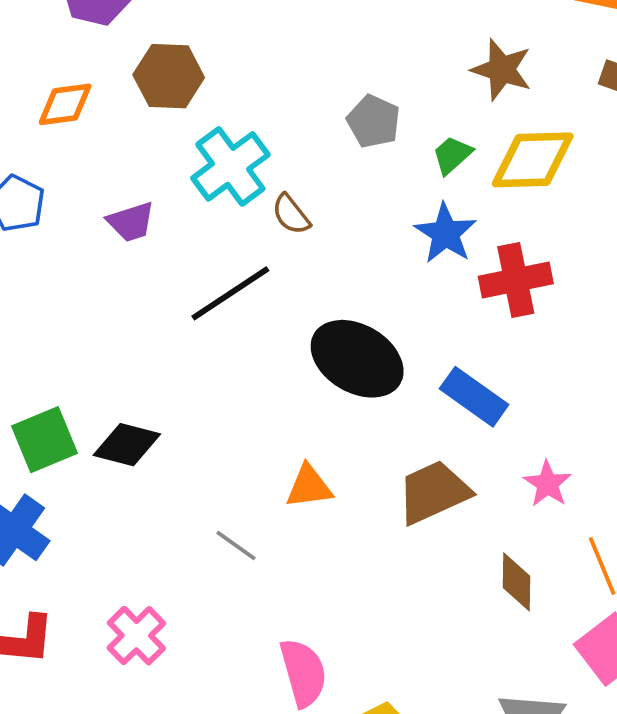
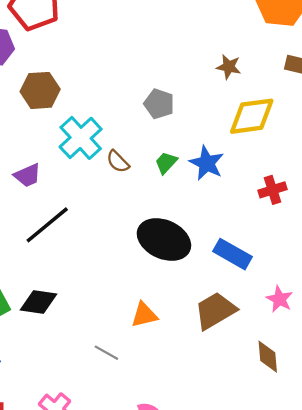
brown star: (502, 70) -> (229, 67), size x0.7
green trapezoid: (452, 155) -> (166, 163), moved
red cross: (516, 280) -> (272, 190), moved, size x0.7
black line: (230, 293) -> (47, 225), moved

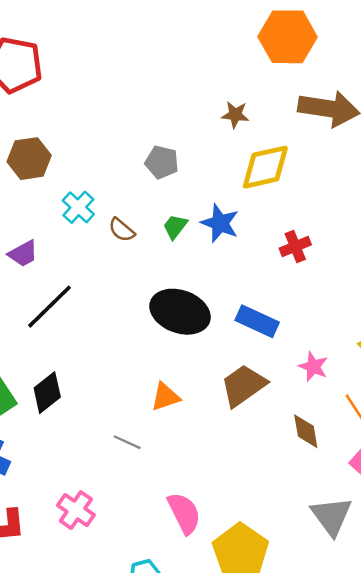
cyan cross: (81, 138) -> (78, 207), size x0.7
black diamond: (38, 302) -> (47, 393), turned -42

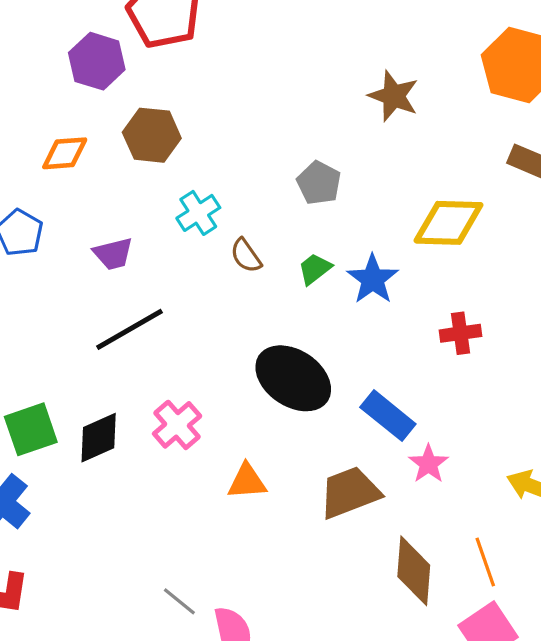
brown star: (235, 115) -> (394, 96), moved, size x1.4
pink star: (313, 367) -> (428, 464), moved
brown diamond: (306, 431) -> (414, 571), size x1.4
gray line: (127, 442) -> (179, 601), moved
pink cross: (76, 510) -> (177, 425), moved

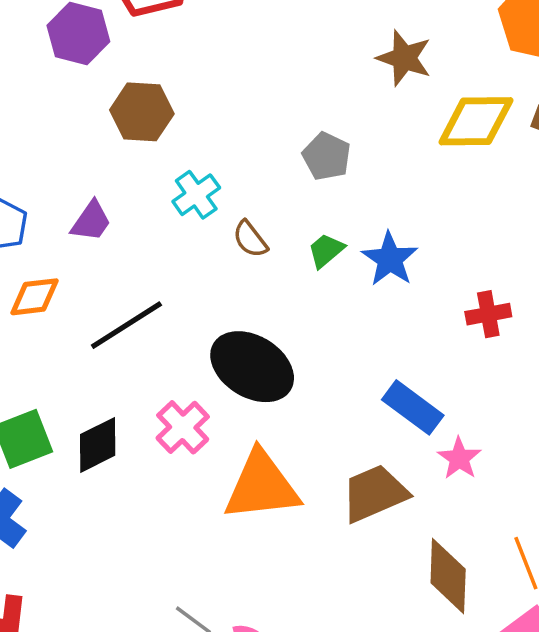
orange diamond: (65, 153) -> (34, 297), moved
yellow diamond: (448, 223) -> (476, 121), moved
purple trapezoid: (113, 254) -> (91, 221), moved, turned -39
black ellipse: (293, 378) -> (252, 367), moved
orange triangle: (247, 482) -> (262, 486), size x1.8

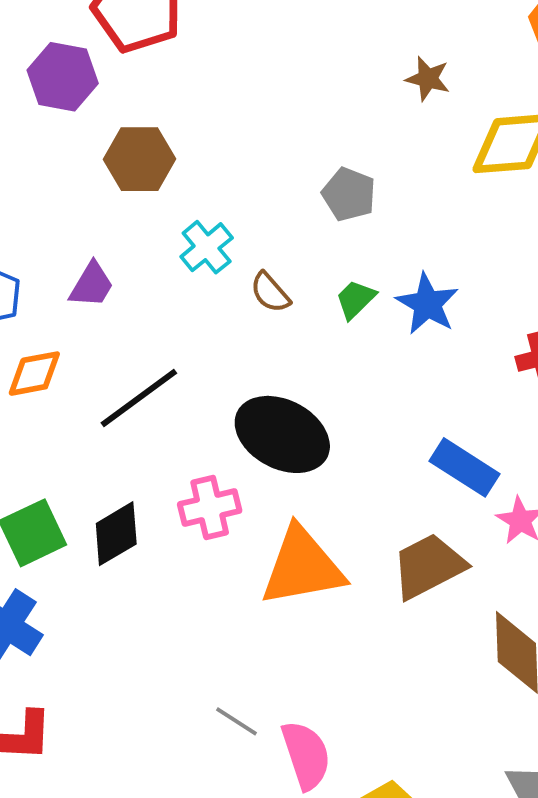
brown star: (404, 58) -> (428, 79), size x0.7
pink cross: (183, 427) -> (210, 507), turned 34

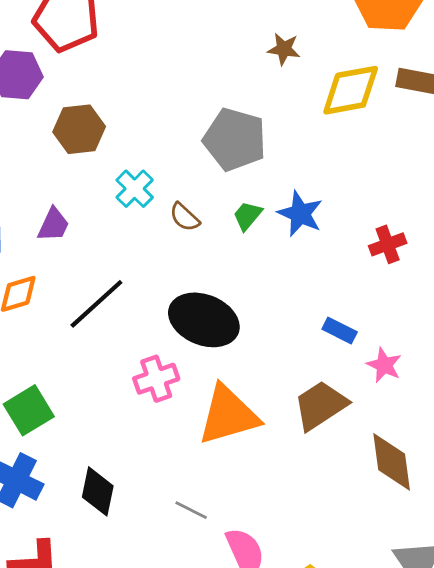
gray pentagon: (349, 194) -> (235, 139), size x1.6
blue rectangle: (464, 467) -> (340, 330), size x0.7
black diamond: (116, 534) -> (98, 491), moved, turned -42
gray line: (237, 721) -> (191, 510), moved

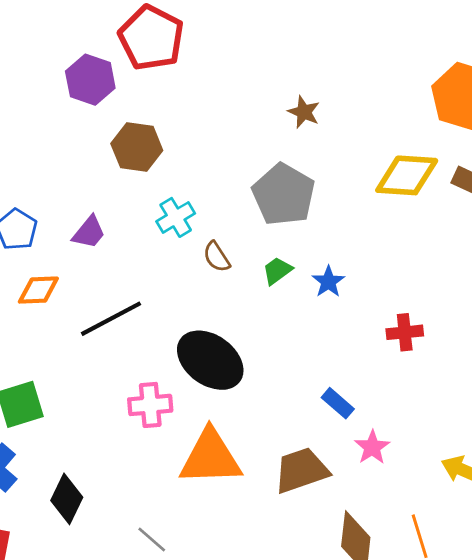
brown star: (284, 49) -> (304, 112), moved
blue star: (300, 214) -> (328, 282), size x0.7

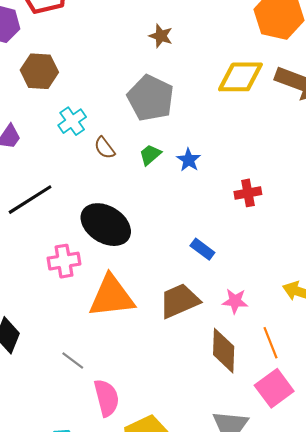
pink star: (372, 447) -> (235, 301), moved, turned -30

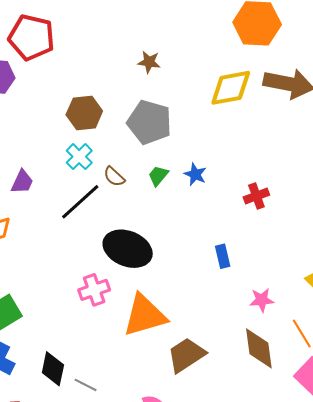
brown hexagon: (39, 71) -> (84, 113), moved
black line: (30, 200) -> (80, 202), moved
blue rectangle: (202, 249) -> (223, 256), turned 50
brown trapezoid: (179, 301) -> (186, 355), moved
gray line: (73, 360) -> (86, 385), moved

